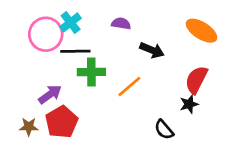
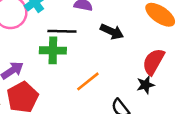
black line: (75, 51) -> (62, 31), moved
orange line: (129, 87) -> (88, 81), moved

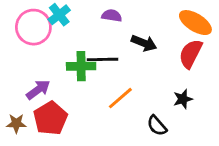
black line: (62, 31) -> (103, 59), moved
red semicircle: (153, 62) -> (191, 54), moved

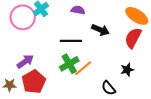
green cross: (81, 66) -> (69, 64), moved, turned -30

